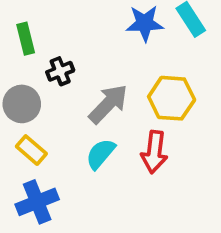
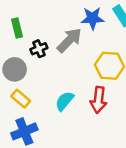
gray arrow: (108, 104) -> (69, 40), moved

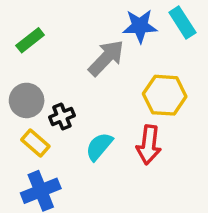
green rectangle: (17, 28) -> (30, 40), turned 66
black cross: (39, 49) -> (62, 116), moved

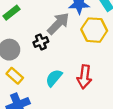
yellow hexagon: (165, 95) -> (94, 30), moved
black cross: (62, 116) -> (41, 42), moved

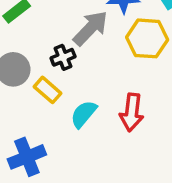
yellow rectangle: (15, 76) -> (48, 90), moved

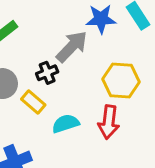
yellow hexagon: (147, 38) -> (121, 80), moved
cyan semicircle: (84, 114) -> (66, 124), turned 32

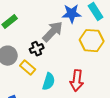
yellow hexagon: (121, 80) -> (92, 41), moved
cyan semicircle: (66, 124) -> (49, 82), turned 126

